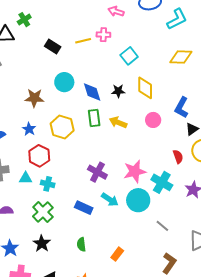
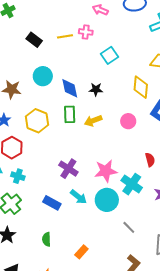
yellow diamond: (145, 88) -> (141, 87), moved
yellow arrow: (118, 122) -> (93, 121), turned -48

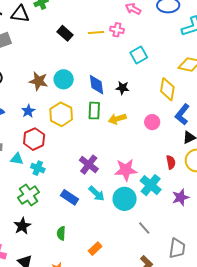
cyan circle: (43, 76) -> (64, 79), moved

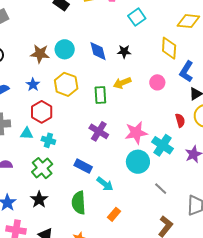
green rectangle: (94, 111) -> (100, 95), moved
cyan arrow: (97, 194) -> (105, 184), moved
green semicircle: (61, 233) -> (79, 203), size x1.6

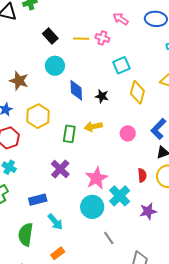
yellow diamond: (169, 48) -> (137, 92), moved
cyan circle: (65, 49) -> (55, 66), moved
pink star: (136, 133) -> (96, 178), turned -30
blue rectangle: (83, 166) -> (38, 200), turned -54

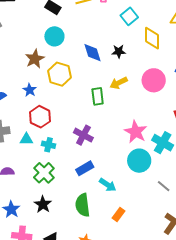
cyan circle: (55, 66) -> (54, 36), moved
brown star: (19, 81) -> (35, 59), turned -30
yellow hexagon: (38, 116) -> (60, 74), moved
pink circle: (128, 133) -> (154, 80), size x1.5
purple cross: (60, 169) -> (83, 135), moved

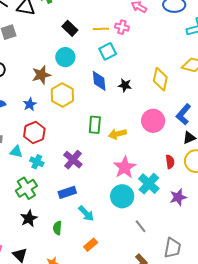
cyan square: (129, 16) -> (108, 51), moved
yellow arrow: (119, 83) -> (117, 134), moved
black star: (43, 204) -> (29, 218), moved
green semicircle: (83, 205) -> (57, 228), size x0.6

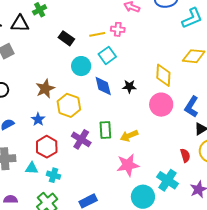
cyan circle: (65, 57) -> (81, 66), moved
pink circle: (153, 121) -> (161, 105), moved
purple cross: (73, 160) -> (81, 139), moved
pink star: (125, 167) -> (128, 165), moved, turned 30

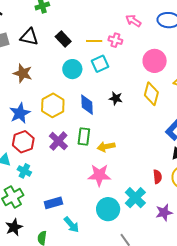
black triangle: (20, 24) -> (29, 37), moved
blue diamond: (103, 86) -> (87, 105), moved
brown star: (45, 89) -> (23, 73), moved, turned 30
pink circle: (161, 105) -> (155, 61), moved
blue star: (38, 119) -> (20, 113), size x1.5

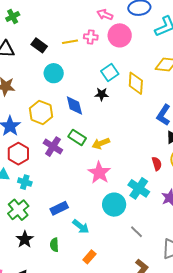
pink circle: (155, 61) -> (120, 35), moved
cyan square: (100, 64) -> (110, 72), moved
green rectangle: (84, 136) -> (77, 137), turned -54
pink star: (99, 175) -> (99, 173), turned -30

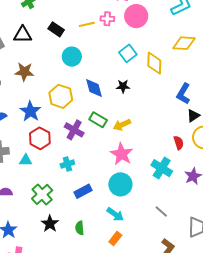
black star: (102, 94) -> (123, 86), moved
cyan cross: (25, 182) -> (67, 164), moved, turned -32
cyan circle: (114, 205) -> (120, 184), moved
cyan arrow: (81, 226) -> (115, 214), moved

